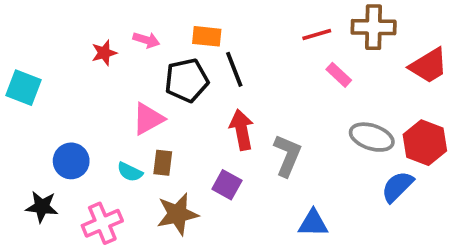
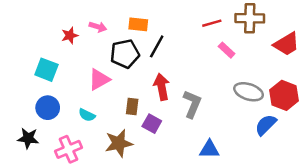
black line: (234, 69) -> (157, 46), turned 50
cyan square: (24, 88) -> (46, 70), moved
brown rectangle: (163, 163) -> (132, 106), moved

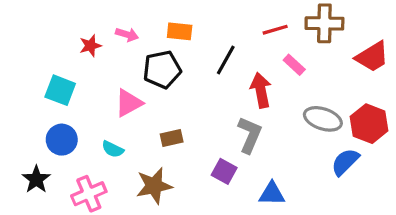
black line: (157, 46) -> (226, 60), moved
red arrow: (162, 87) -> (261, 90), moved
brown rectangle: (132, 106) -> (172, 138), turned 70
purple square: (152, 124) -> (224, 171), moved
black star: (28, 138) -> (36, 179), turned 30

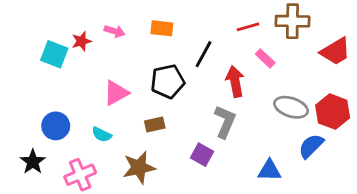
black pentagon: (162, 70) -> (168, 81), moved
cyan square: (60, 90) -> (54, 54), moved
blue triangle: (272, 194) -> (269, 170), moved

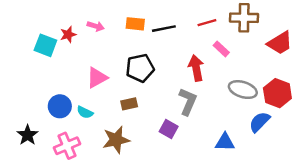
black line: (203, 54) -> (164, 29), moved, turned 50
blue circle: (56, 126) -> (60, 106), moved

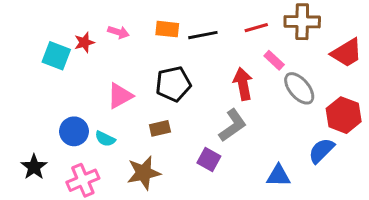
gray ellipse: (243, 90) -> (299, 88), moved, turned 32
gray L-shape: (188, 102) -> (233, 125), turned 32

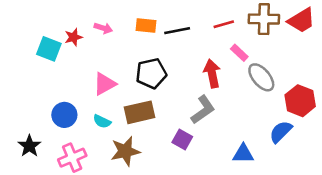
red trapezoid: (347, 53) -> (301, 20), moved
brown rectangle: (160, 128) -> (140, 112), size x1.6
cyan semicircle: (105, 139) -> (102, 121), moved

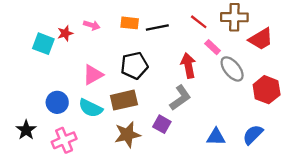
red trapezoid: (301, 20) -> (261, 39), moved
red line: (224, 24) -> (199, 22), turned 54
cyan semicircle: (102, 121) -> (91, 108), size x1.5
blue semicircle: (281, 132) -> (253, 135), moved
brown star: (125, 151) -> (127, 135), moved

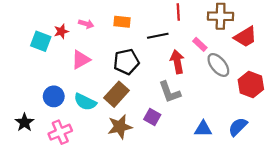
red line: (199, 22) -> (178, 12), moved, turned 49
black line: (157, 28) -> (158, 36), moved
pink triangle: (93, 75) -> (81, 60), moved
gray L-shape: (180, 98) -> (170, 92), turned 105
brown rectangle: (124, 100) -> (117, 94), turned -35

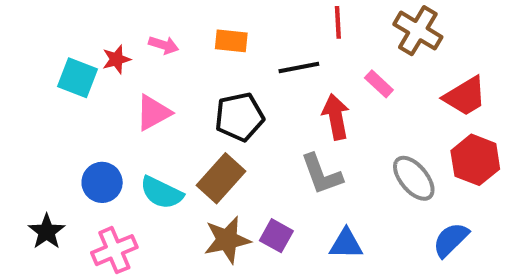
brown cross: (221, 16) -> (418, 31), turned 30
red trapezoid: (245, 37) -> (465, 96), moved
gray ellipse: (218, 65) -> (414, 178), moved
purple square: (152, 117) -> (276, 236), moved
blue triangle: (203, 129) -> (346, 244), moved

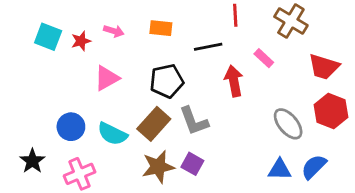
cyan square: (77, 78) -> (48, 37), moved
red trapezoid: (465, 96) -> (324, 67), turned 48
gray L-shape: (321, 174) -> (194, 121), moved
blue triangle: (346, 244) -> (280, 170), moved

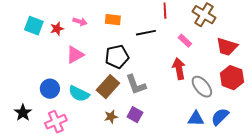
red arrow: (234, 81) -> (179, 69), moved
brown star: (158, 167) -> (111, 117), size x0.6

